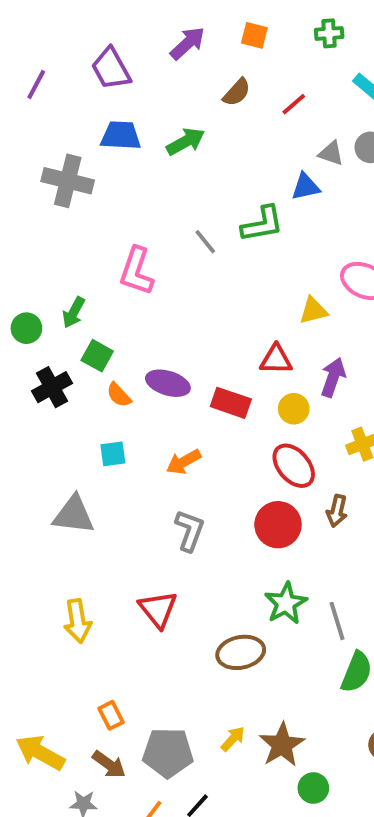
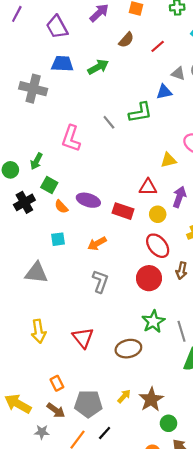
purple line: (36, 84) -> (17, 14), moved
red triangle: (158, 609) -> (83, 338), moved

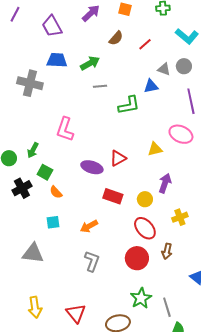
gray line: (109, 122) -> (100, 86), moved, turned -56
red triangle: (148, 187) -> (118, 158), moved, turned -30
purple ellipse: (88, 200) -> (92, 167), moved

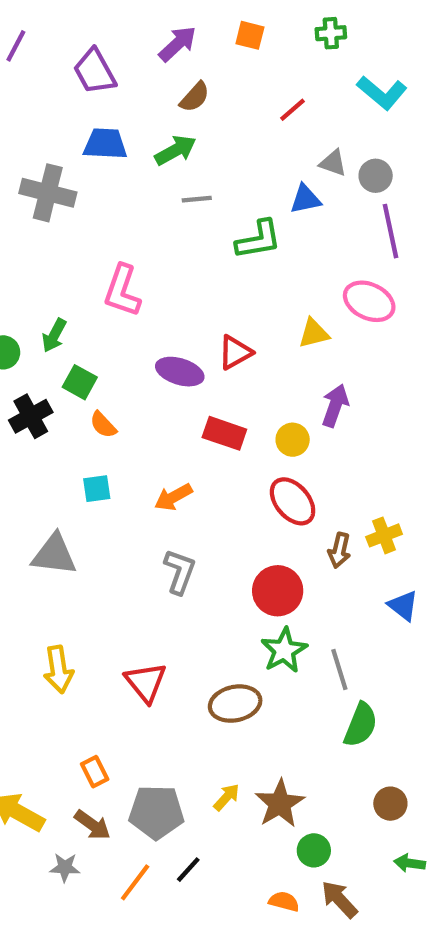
brown semicircle: (116, 38) -> (195, 97), moved
gray circle: (184, 66) -> (376, 176), moved
yellow cross: (180, 217) -> (384, 535), moved
red circle: (137, 258) -> (278, 591), moved

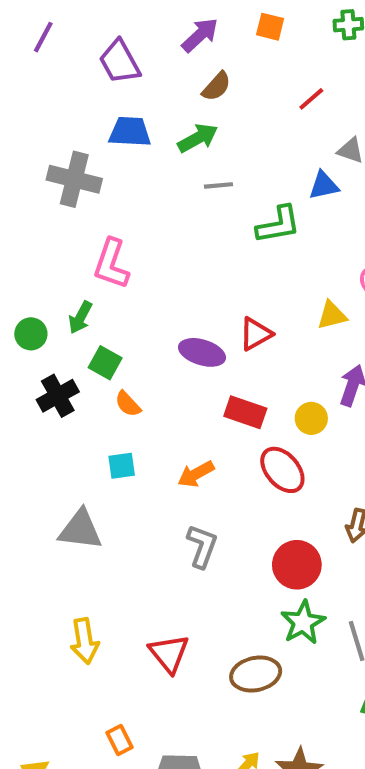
pink L-shape: (122, 291) -> (111, 264), moved
red ellipse: (293, 501) -> (282, 470), moved

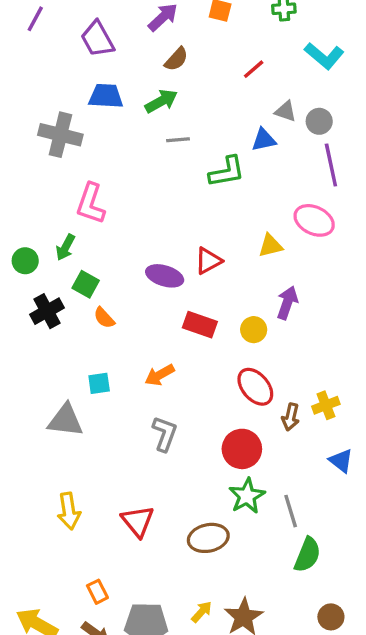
cyan square: (122, 466) -> (99, 383), moved
red ellipse: (282, 470) -> (255, 387), moved

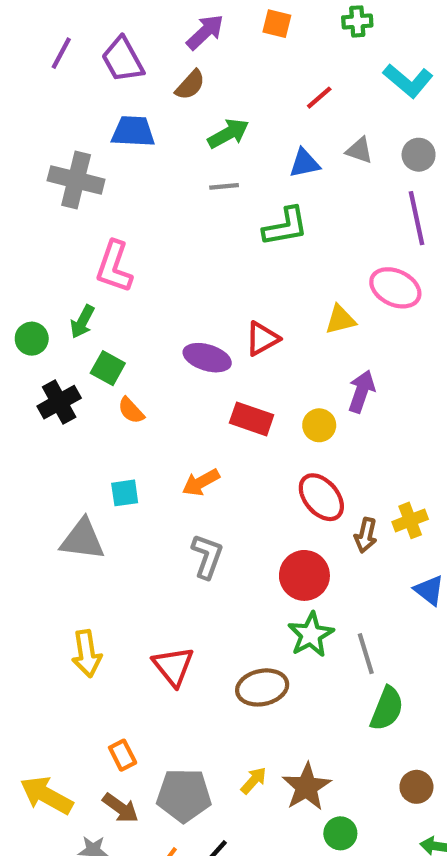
purple line: (35, 19) -> (61, 53), moved
brown semicircle: (176, 59) -> (190, 85), moved
green arrow: (161, 101) -> (228, 134), moved
gray circle: (319, 121) -> (419, 155), moved
blue triangle: (264, 140) -> (304, 163), moved

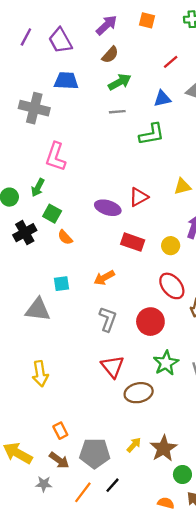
brown semicircle: (190, 85) -> (110, 55), moved
red circle: (304, 575) -> (150, 322), moved
red triangle: (173, 666) -> (113, 367), moved

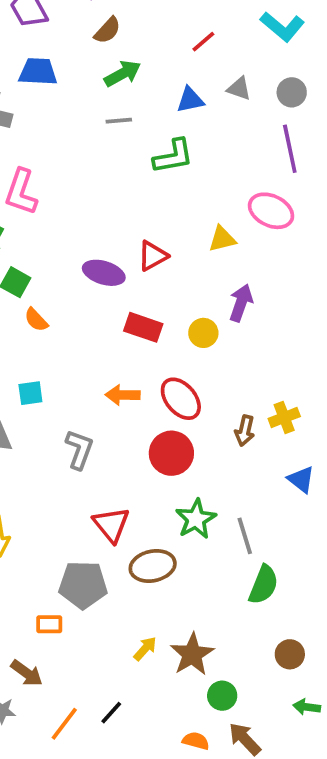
orange arrow: (104, 278) -> (123, 395), moved, turned 30
red ellipse: (172, 286) -> (181, 399), moved
gray L-shape: (108, 319) -> (79, 449), moved
orange rectangle: (60, 431) -> (49, 624), moved, turned -63
gray pentagon: (95, 453) -> (83, 585), moved

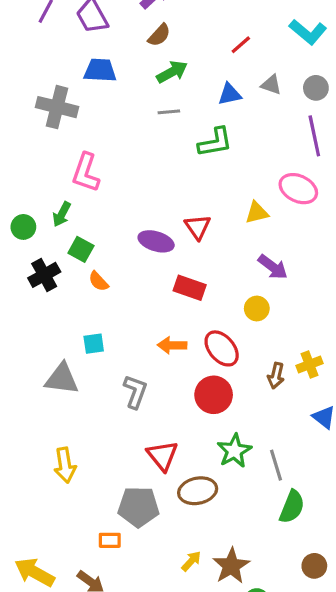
red triangle: (153, 256) -> (198, 227), turned -36
purple arrow: (241, 303) -> (273, 267), turned 108
yellow circle: (203, 333) -> (257, 309), moved

